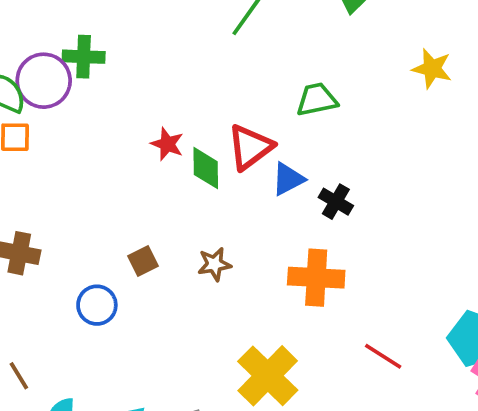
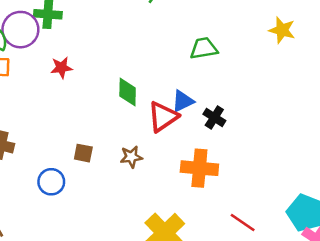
red star: (167, 144) -> (61, 68), moved, turned -30
red triangle: (250, 147) -> (163, 117), moved
brown square: (143, 261) -> (83, 153), turned 36

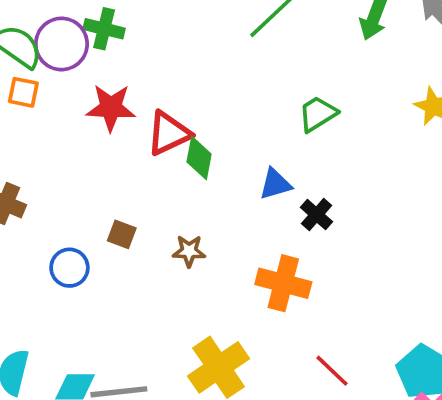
green trapezoid: (204, 48) -> (318, 114), turned -32
red star: (61, 68) -> (111, 108), size x1.5
red triangle: (163, 117) -> (169, 133), moved

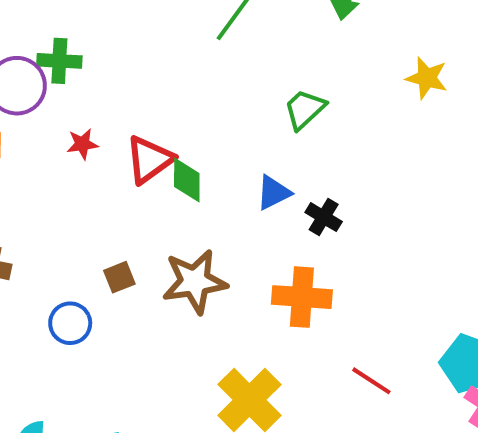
red star: (111, 108) -> (82, 144), size x0.6
brown square: (122, 234) -> (119, 277), turned -32
brown star: (189, 251) -> (195, 282), size x1.8

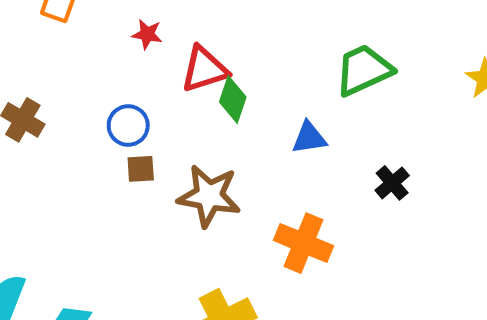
green trapezoid: (305, 109) -> (364, 70), size x1.4
black cross: (324, 217) -> (392, 183), moved
blue circle: (70, 323) -> (128, 125), moved

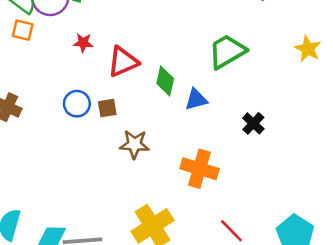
green diamond: (233, 100) -> (165, 81), moved
brown square: (141, 169) -> (107, 108), moved
brown star: (209, 196) -> (134, 144), size x0.7

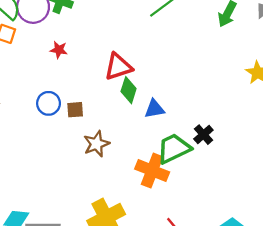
green trapezoid: (227, 52) -> (174, 148), moved
red triangle: (123, 62) -> (118, 67), moved
brown star: (134, 144) -> (96, 144), turned -30

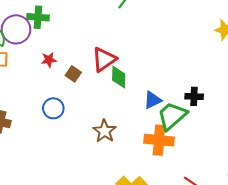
blue triangle: (154, 109) -> (153, 100), moved
brown square: (75, 110) -> (73, 74), moved, turned -35
black cross: (203, 135) -> (194, 96), turned -30

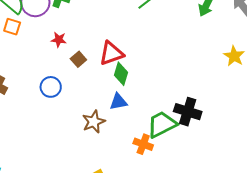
black cross: (194, 96) -> (188, 112), size x1.5
blue triangle: (153, 100) -> (118, 102), moved
orange cross: (159, 140) -> (143, 144), size x0.7

